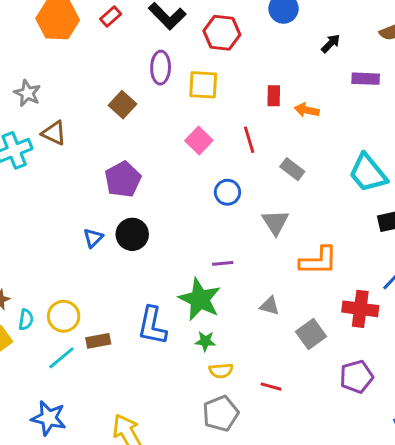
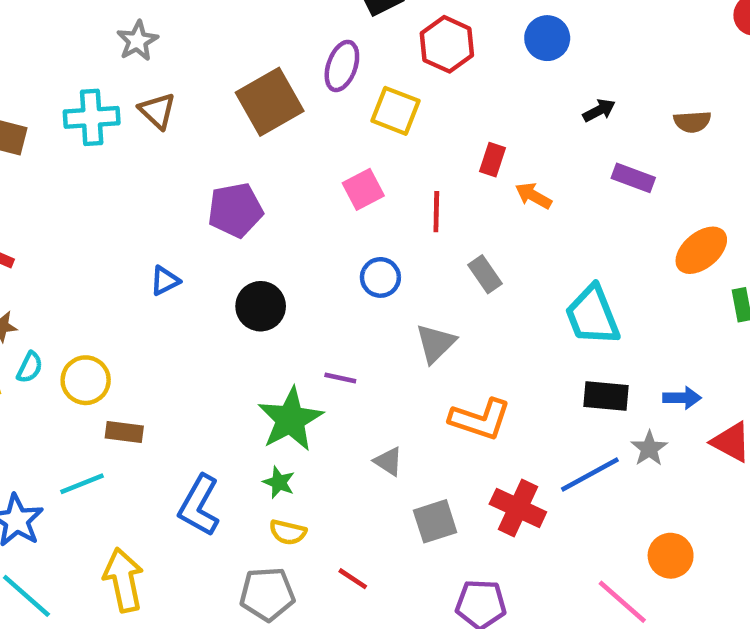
brown square: (122, 105) -> (270, 102), size x1.6
black circle: (132, 234) -> (261, 306), moved
blue L-shape: (152, 326) -> (199, 505), moved
cyan line: (61, 358) -> (82, 484), moved

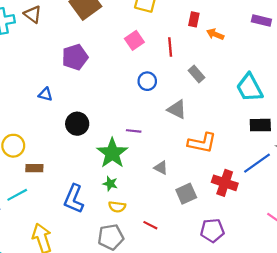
blue triangle: (165, 281) -> (45, 94), turned 48
black circle: (261, 306) -> (77, 124), moved
gray triangle: (436, 343) -> (177, 109), turned -42

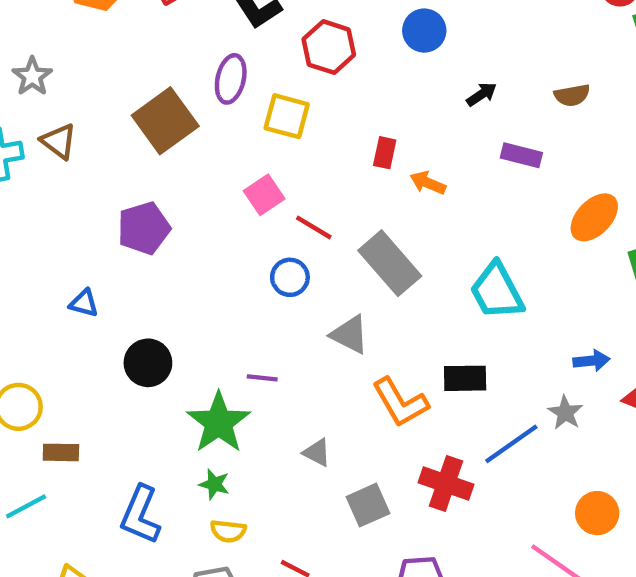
red line: (170, 47) -> (314, 227), moved, turned -54
gray rectangle: (197, 74) -> (390, 263), size x1.8
black rectangle: (260, 125) -> (465, 378), moved
orange L-shape: (202, 143) -> (400, 403), turned 48

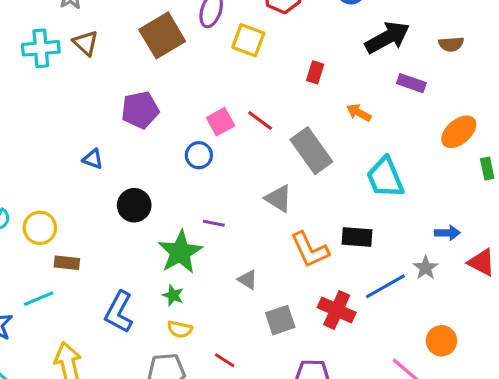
black arrow: (482, 94) -> (387, 38), size x2.0
orange arrow: (428, 183) -> (359, 113), moved
pink square: (264, 195) -> (221, 122), moved
blue circle: (290, 277) -> (199, 155), moved

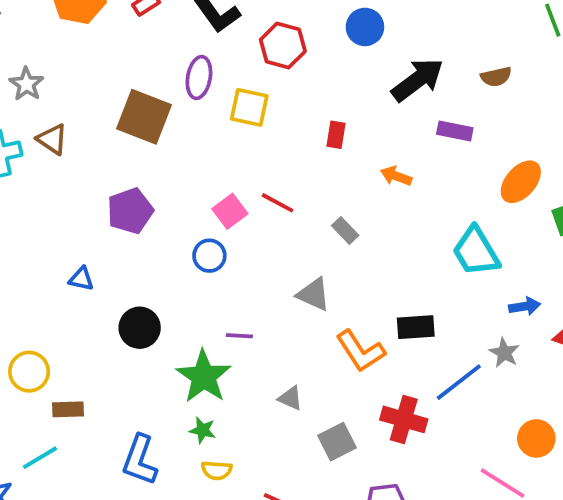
brown square: (162, 35) -> (144, 117), turned -30
gray rectangle: (311, 151) -> (345, 231), size x0.5
cyan trapezoid: (385, 178) -> (476, 251), moved

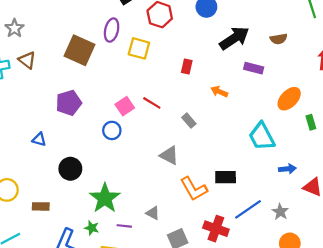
purple line: (239, 336) -> (124, 226), moved
gray star: (504, 353) -> (280, 212), moved
brown rectangle: (68, 409) -> (41, 206), moved
green star: (203, 430) -> (92, 228), moved

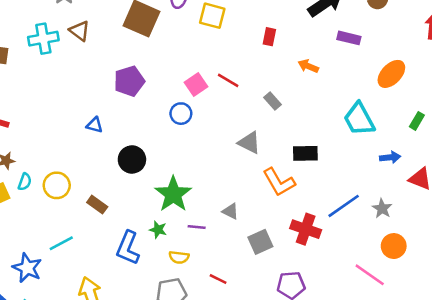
green rectangle: (311, 122) -> (417, 121), moved, turned 48
black rectangle: (226, 177) -> (305, 153), moved
brown rectangle: (41, 206) -> (97, 205), turned 35

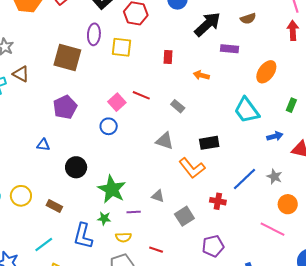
red cross: (306, 229) -> (218, 201), size x0.7
cyan line: (61, 243) -> (44, 245), moved

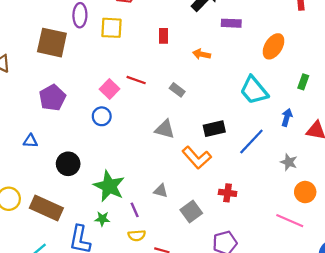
blue arrow: (275, 136) -> (287, 117), turned -56
blue line: (245, 179) -> (251, 141), moved
brown rectangle: (54, 206) -> (46, 208), size x1.8
purple line: (134, 212) -> (135, 210), turned 72
yellow semicircle: (123, 237) -> (137, 235), moved

